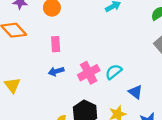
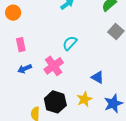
cyan semicircle: (114, 72) -> (70, 43), moved

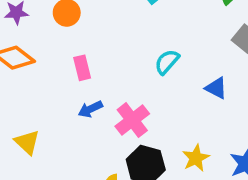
pink cross: (54, 66) -> (132, 120), moved
blue triangle: (98, 77) -> (216, 88), moved

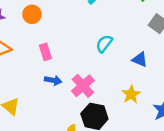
blue arrow: (90, 109) -> (53, 80), turned -140
yellow star: (196, 158) -> (131, 94), moved

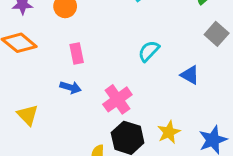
blue arrow: (53, 80) -> (70, 87), moved
yellow star: (131, 94) -> (169, 132), moved

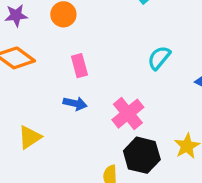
yellow triangle: (28, 115) -> (30, 137), turned 45

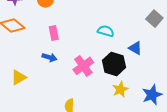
cyan semicircle: (159, 58) -> (106, 31), turned 63
black hexagon: (142, 155) -> (114, 64), moved

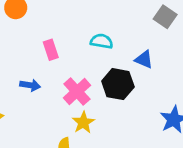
pink rectangle: (54, 33) -> (51, 50), moved
yellow star: (120, 89) -> (83, 122), moved

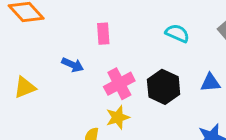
cyan semicircle: (102, 41) -> (177, 33), moved
blue triangle: (144, 60) -> (210, 83), moved, turned -42

